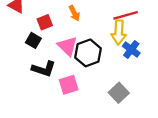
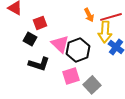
orange arrow: (74, 13) -> (89, 15), moved
pink square: (69, 85) -> (71, 76), moved
gray square: (119, 93) -> (92, 85), moved

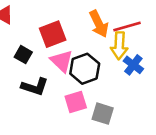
orange arrow: (89, 15) -> (99, 24), size x1.5
red square: (40, 23) -> (53, 34), moved, size x1.5
gray square: (92, 85) -> (103, 114), turned -30

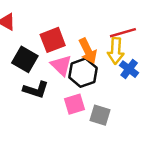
orange arrow: (99, 24) -> (88, 51), moved
black square: (23, 55) -> (25, 59), size x1.5

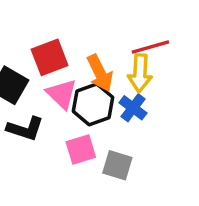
blue cross: (129, 69) -> (133, 108), moved

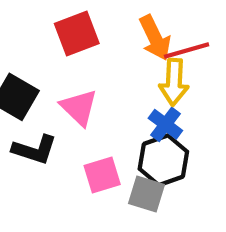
red square: (50, 57) -> (77, 34), moved
orange arrow: (100, 73) -> (155, 38), moved
black hexagon: (93, 104) -> (163, 160), moved

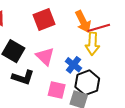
blue cross: (165, 124) -> (74, 65), moved
pink square: (102, 175) -> (57, 90), turned 30

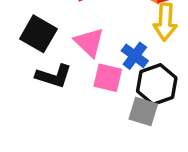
pink square: (57, 90) -> (108, 78), moved

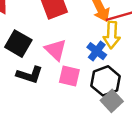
blue cross: (135, 56) -> (97, 51), moved
gray square: (143, 112) -> (112, 101), moved, turned 30

